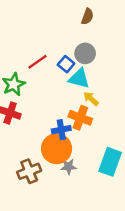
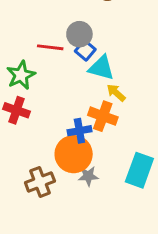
gray circle: (85, 53) -> (79, 34), moved
red line: (37, 62) -> (50, 47), turned 42

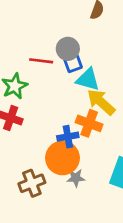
blue square: (85, 50) -> (73, 63), turned 30
yellow arrow: (116, 93) -> (101, 102), size x1.6

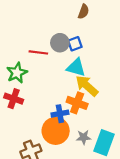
blue square: (73, 63) -> (75, 44), moved
gray star: (76, 178) -> (84, 137), moved

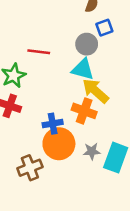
gray circle: (60, 43) -> (87, 44), moved
blue square: (75, 44) -> (104, 28), moved
blue cross: (60, 114) -> (53, 124), moved

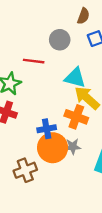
gray circle: (87, 44) -> (60, 40), moved
gray star: (92, 151) -> (73, 147), moved

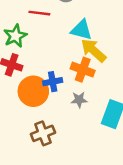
orange circle: (53, 148) -> (33, 91), moved
brown cross: (25, 170) -> (43, 133), moved

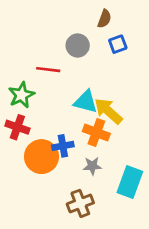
cyan triangle: (81, 30) -> (86, 102), moved
brown cross: (43, 133) -> (80, 203), moved

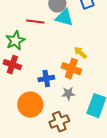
cyan triangle: (86, 102) -> (64, 18), moved
yellow arrow: (108, 111) -> (80, 53), size x0.6
orange circle: (41, 157) -> (30, 105), moved

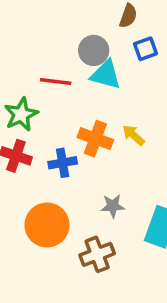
orange cross: (71, 69) -> (95, 139), moved
blue cross: (46, 79) -> (63, 163), moved

